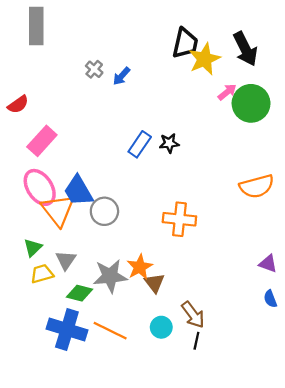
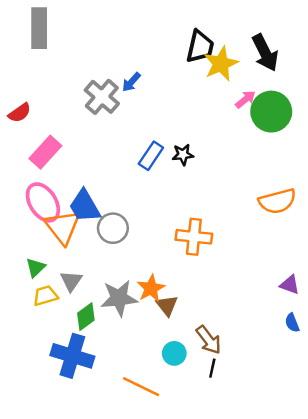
gray cross: (94, 69) -> (102, 97), moved, size x1.8
green diamond: (79, 293) -> (86, 317), turned -50
orange line: (110, 331) -> (141, 387), moved

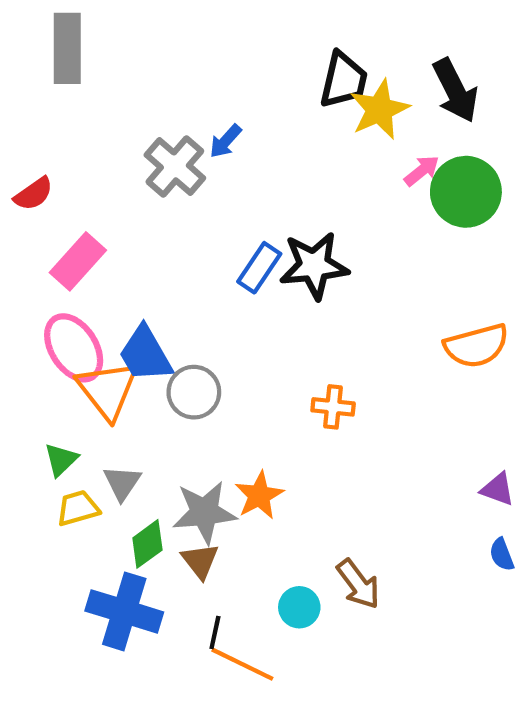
black star: (183, 155) -> (314, 266), size x1.8
orange cross: (194, 237) -> (333, 407), size x0.7
brown triangle: (167, 306) -> (200, 561), moved
black line: (212, 368) -> (215, 633), moved

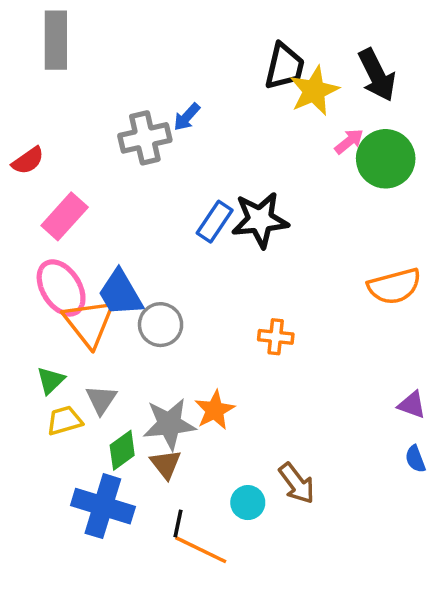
gray cross: (175, 166) -> (145, 138), turned 36

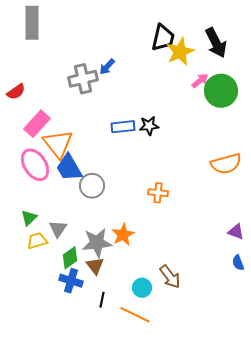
black star: (260, 220) -> (149, 126), size x0.6
blue rectangle: (215, 222) -> (123, 127), turned 50
orange triangle: (89, 323) -> (58, 144), moved
blue cross: (103, 506) -> (71, 281), moved, size x0.7
orange line: (201, 550) -> (135, 315), moved

